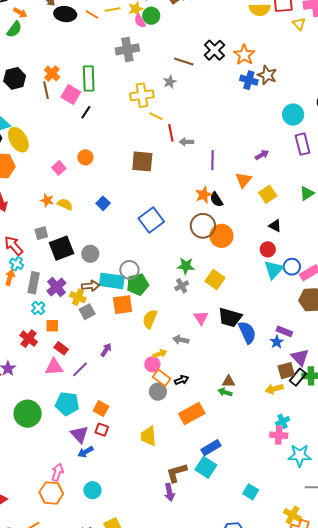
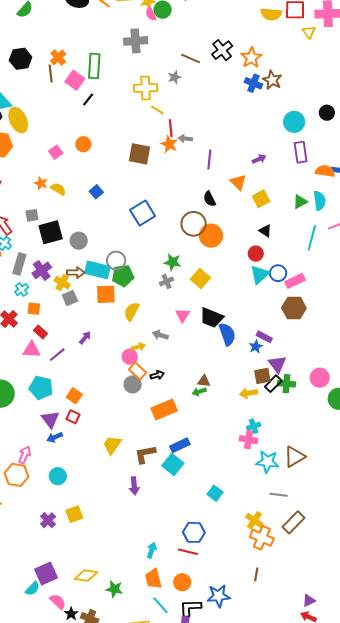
orange triangle: (243, 180) -> (238, 182), turned -30
orange star: (204, 195) -> (169, 144), moved, turned -30
green arrow: (225, 392) -> (199, 392), turned -40
yellow trapezoid: (148, 436) -> (112, 445), moved, turned 35
brown L-shape: (177, 473) -> (145, 454), moved

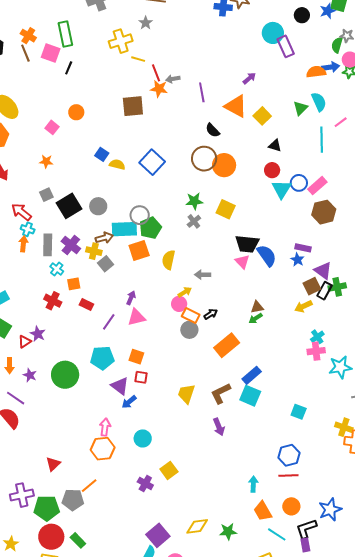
purple rectangle: (301, 152) -> (286, 46), moved
orange triangle: (238, 182) -> (236, 106), size x1.4
yellow semicircle: (58, 189) -> (117, 165), moved
pink triangle: (183, 315) -> (242, 262), moved
pink triangle: (32, 350) -> (136, 317), moved

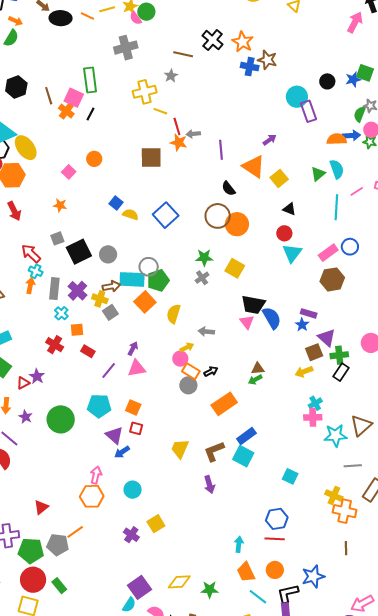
orange cross: (28, 36) -> (66, 111), moved
blue circle: (299, 183) -> (350, 247), moved
orange square: (139, 250) -> (145, 302), turned -30
black rectangle: (325, 291) -> (341, 372), moved

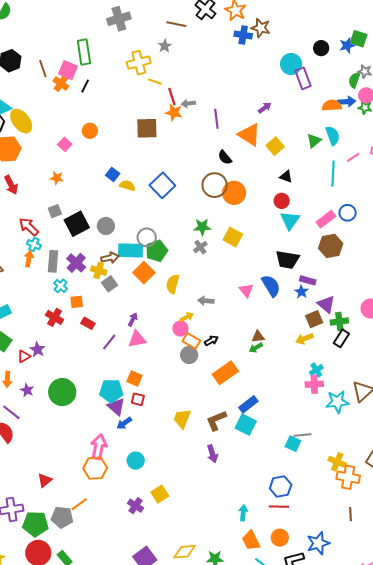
black trapezoid: (253, 305) -> (287, 260), moved
cyan pentagon: (99, 406) -> (111, 391), moved
gray line: (353, 466) -> (302, 435), moved
pink arrow: (96, 475) -> (99, 447), size x1.4

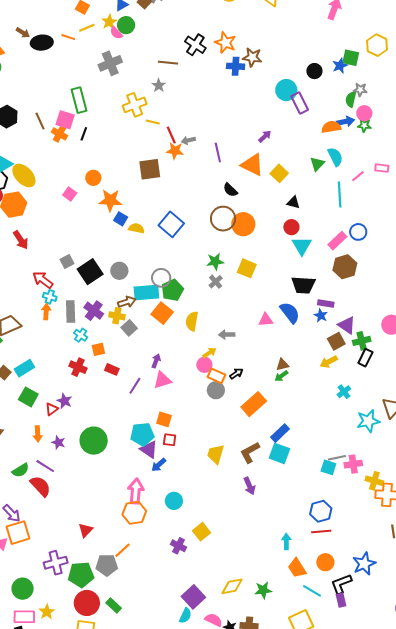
orange star: (57, 178) -> (110, 200), moved, size x1.6
pink triangle: (246, 290) -> (266, 320), turned -49
pink cross: (314, 384) -> (353, 464), moved

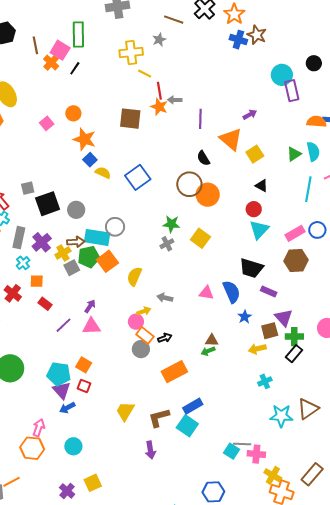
green pentagon: (172, 290) -> (89, 257), moved
blue star: (321, 315) -> (245, 317), moved
yellow cross: (117, 316) -> (63, 253), turned 35
pink arrow: (136, 491) -> (39, 428), size x0.7

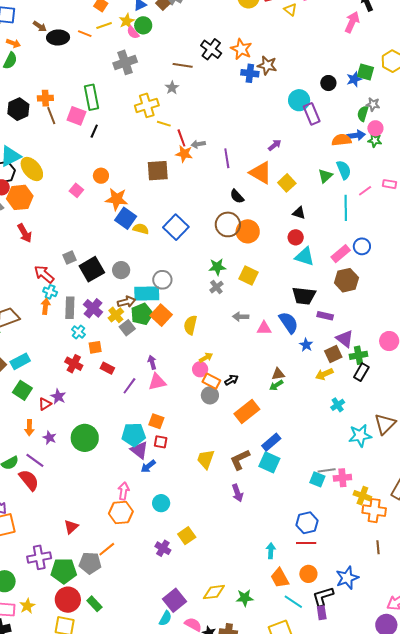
orange cross: (51, 63) -> (45, 98), moved, turned -35
blue square: (90, 160) -> (126, 218), size x1.5
cyan triangle: (259, 230) -> (305, 257), turned -45
gray arrow: (165, 298) -> (241, 317), moved
purple arrow: (90, 306) -> (152, 362), turned -40

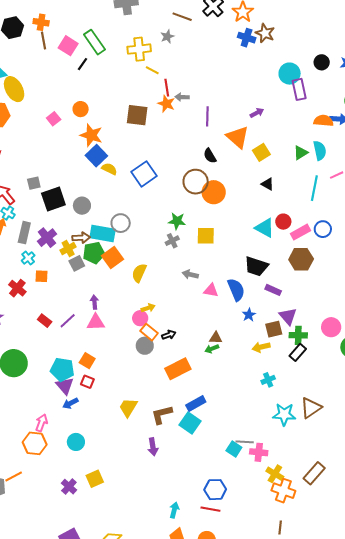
green rectangle: (92, 97) -> (95, 42), moved, turned -35
red circle: (296, 237) -> (283, 222), moved
yellow square: (248, 276) -> (206, 236), turned -36
red rectangle: (107, 368) -> (45, 321), moved

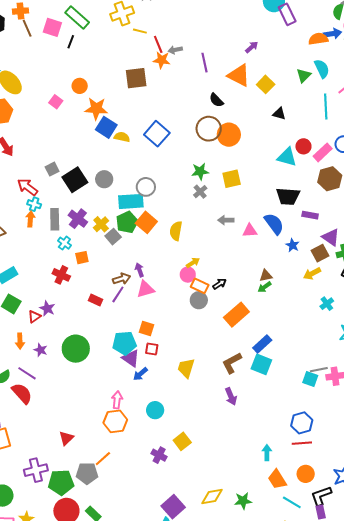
brown arrow: (81, 238) -> (122, 279), moved
yellow trapezoid: (128, 407) -> (186, 368), moved

